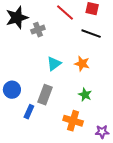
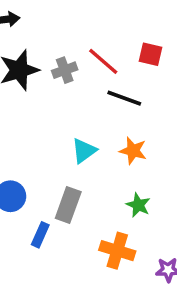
gray cross: (38, 30) -> (65, 70), moved
black line: (91, 34) -> (124, 98), moved

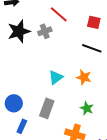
red line: (103, 61) -> (59, 14), moved
black line: (124, 98) -> (92, 48), moved
blue rectangle: (40, 235) -> (22, 126), moved

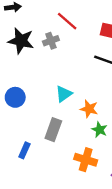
black star: (19, 31) -> (21, 41), turned 30
orange star: (84, 77) -> (89, 109), moved
blue circle: (14, 103) -> (15, 97), moved

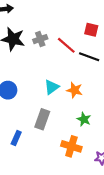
red line: (67, 21) -> (66, 45), moved
orange star: (89, 109) -> (75, 90), moved

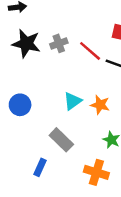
gray rectangle: (42, 119) -> (61, 140), turned -66
blue rectangle: (16, 138) -> (40, 167), moved

